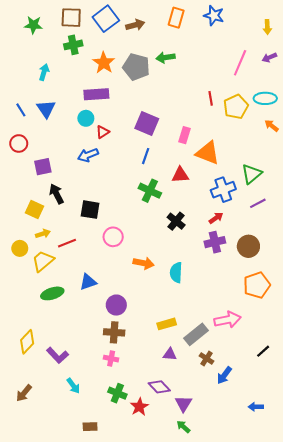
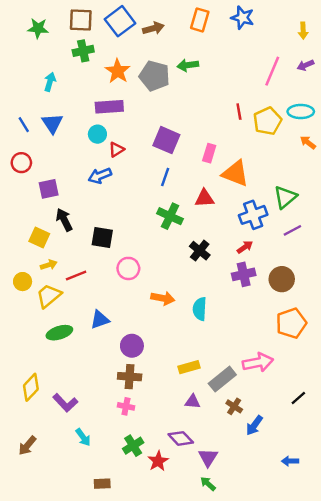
green cross: (117, 393) -> (133, 446), turned 36

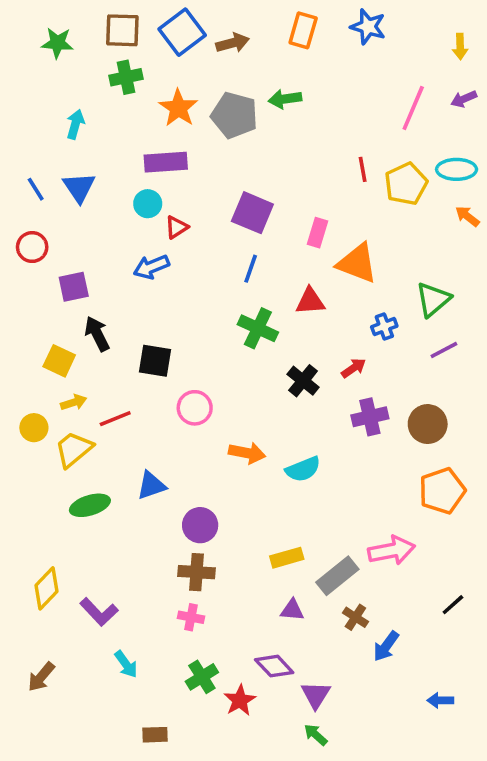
blue cross: (253, 215) -> (384, 326), size x0.6
red arrow: (245, 247) -> (354, 368), moved
cyan semicircle: (200, 309) -> (303, 469), turned -115

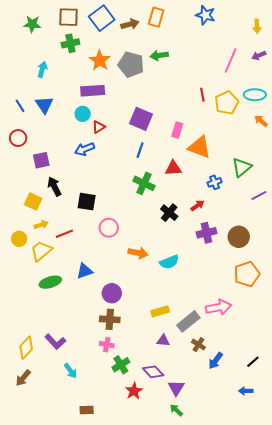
orange rectangle: (303, 30) -> (156, 17), moved
purple line: (444, 350) -> (259, 195), moved
yellow diamond: (47, 588) -> (26, 348), moved
black line: (453, 605) -> (253, 362), moved
green cross: (202, 677) -> (121, 365), moved

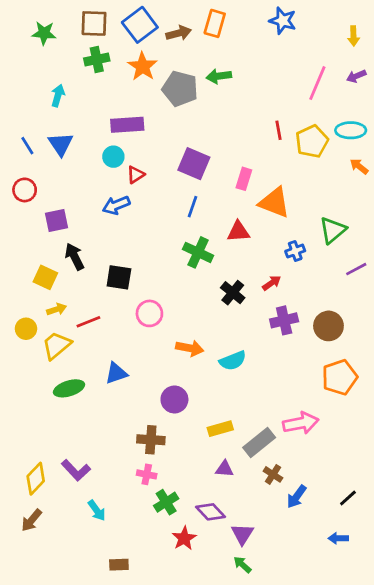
orange star: (100, 60) -> (143, 66), moved
purple circle: (112, 293) -> (174, 399), moved

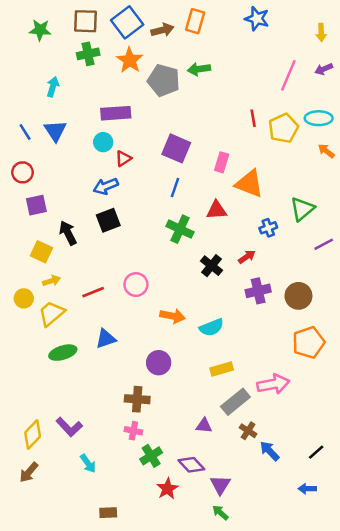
purple square: (57, 220) -> (36, 205), moved
black square: (119, 277) -> (108, 220), moved, turned -30
red line: (88, 322) -> (93, 292), moved
yellow rectangle: (220, 429) -> (222, 369), moved
blue arrow: (297, 497) -> (270, 451), turned 100

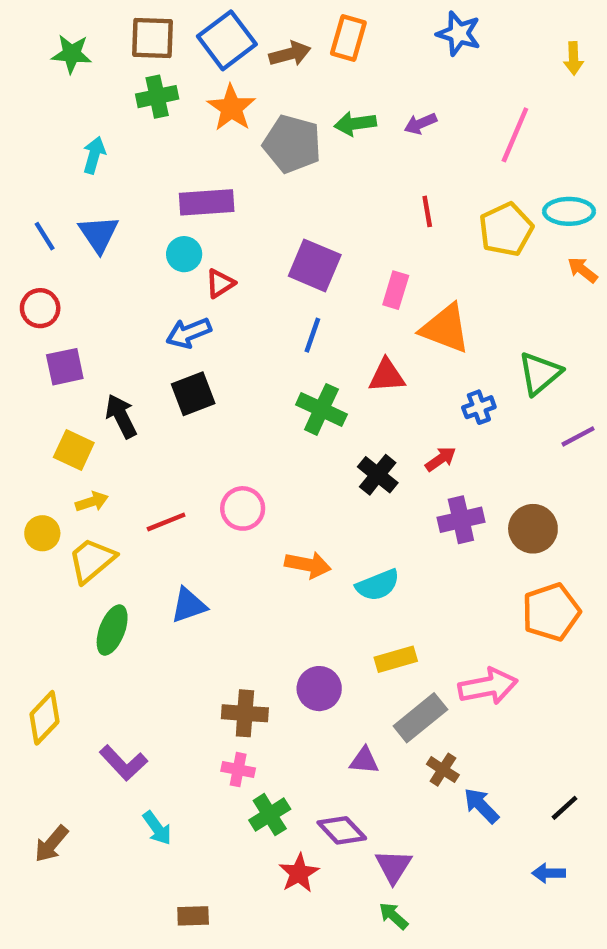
purple arrow: (324, 69) -> (420, 124), moved
red line: (253, 118) -> (427, 211), moved
green ellipse: (63, 353) -> (112, 630), turned -52
purple circle: (159, 363) -> (319, 689), moved
yellow diamond: (33, 434) -> (45, 718), moved

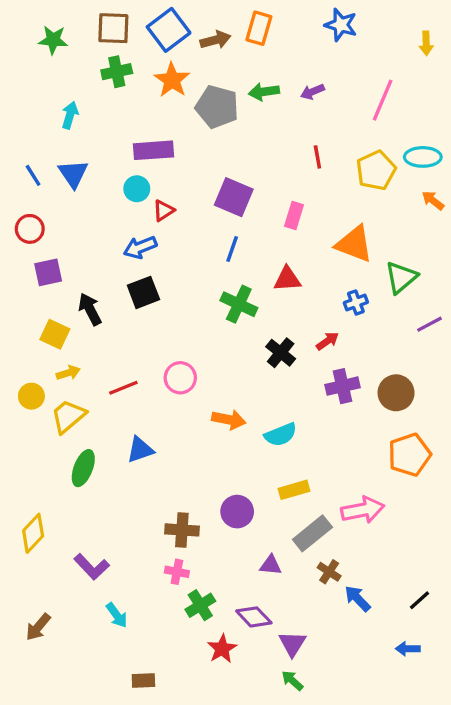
orange triangle: (445, 328) -> (354, 244), moved

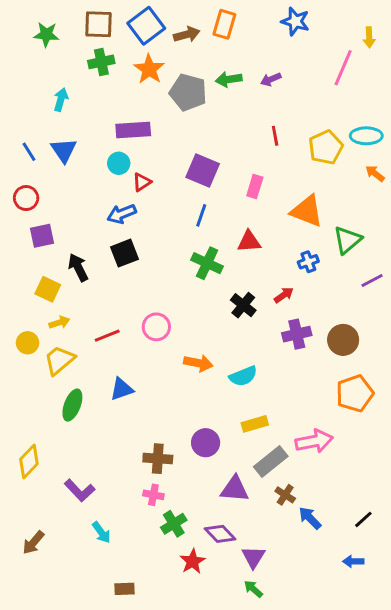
pink line: (383, 100) -> (343, 68), moved
purple triangle: (271, 565) -> (235, 489), size x1.5

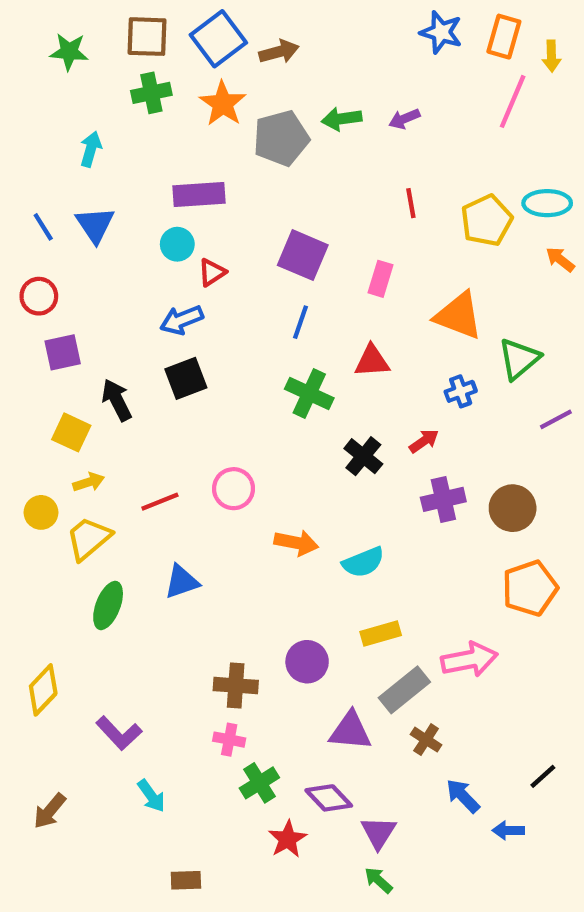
orange rectangle: (224, 24) -> (504, 37), moved
gray pentagon: (188, 92) -> (281, 138), turned -30
blue arrow: (310, 518) -> (463, 796), moved
blue arrow: (353, 561) -> (508, 830), moved

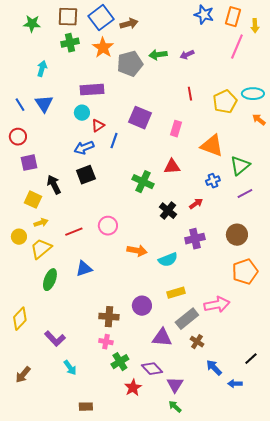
blue line: (301, 322) -> (114, 141), moved
purple line: (556, 419) -> (245, 194), moved
purple cross: (443, 499) -> (195, 239), moved

